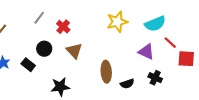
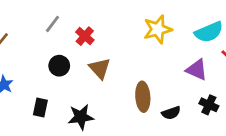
black rectangle: (28, 65) -> (40, 107), moved, turned 64

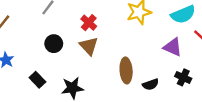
red cross: (85, 36) -> (89, 23), moved
black rectangle: (40, 107) -> (37, 80), turned -56

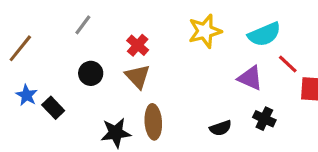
brown ellipse: (126, 70) -> (153, 122), moved
black rectangle: (37, 80) -> (53, 108), moved

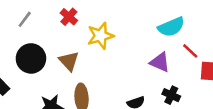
yellow star: (205, 31) -> (100, 36), moved
red cross: (138, 45) -> (69, 17), moved
black circle: (91, 73) -> (31, 58), size x1.5

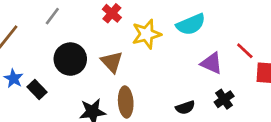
gray line: (25, 19) -> (52, 16), moved
cyan semicircle: (171, 27) -> (191, 24), moved
black cross: (171, 95) -> (224, 99), turned 30

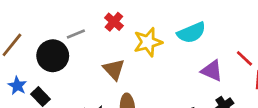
gray line: (52, 16) -> (76, 34), moved, turned 30
black circle: (70, 59) -> (53, 56), moved

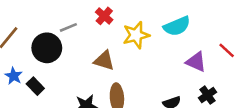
brown triangle: (114, 69) -> (104, 61), turned -30

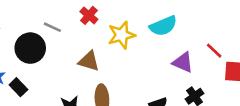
gray line: (68, 27) -> (52, 27), turned 48

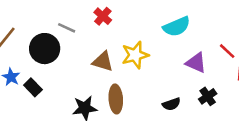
yellow star: (122, 35) -> (135, 55), moved

